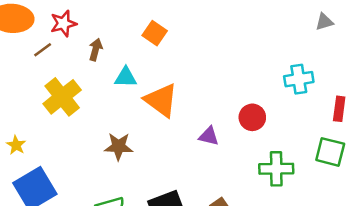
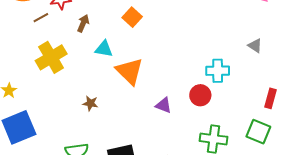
gray triangle: (324, 22) -> (255, 46), moved, turned 42
cyan cross: (299, 79) -> (218, 71), moved
brown star: (119, 147) -> (90, 103), size x0.7

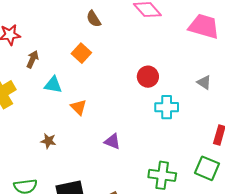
orange triangle: (130, 71) -> (79, 107), size x0.6
red circle: (200, 95) -> (148, 77), moved
brown star: (90, 103) -> (48, 141), moved

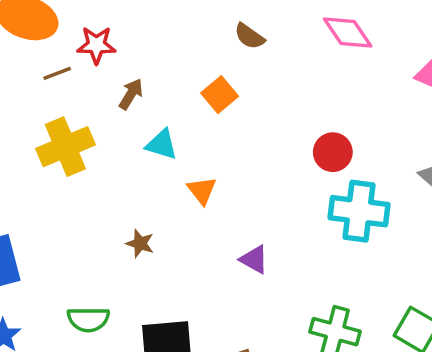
brown semicircle: (94, 19) -> (249, 36), turned -30
cyan cross: (167, 107) -> (359, 211), size x1.4

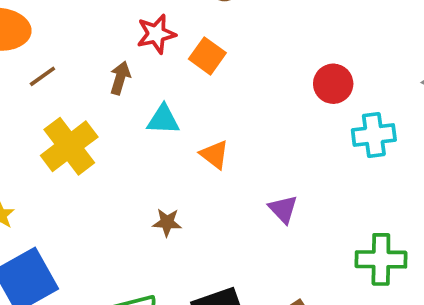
red star: (96, 45) -> (156, 34), moved
cyan cross: (359, 211) -> (374, 135), size x0.7
purple triangle: (254, 259) -> (283, 209), turned 32

